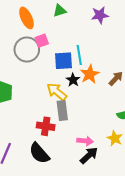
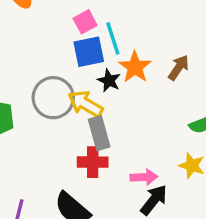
pink square: (42, 41) -> (85, 22), moved
gray circle: (27, 50) -> (53, 98), moved
red cross: (46, 126) -> (93, 162), moved

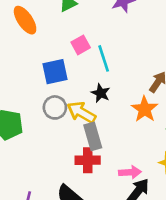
blue square: (89, 52) -> (55, 72), moved
orange star: (135, 67) -> (145, 109), moved
gray circle: (53, 98) -> (55, 107), size x0.7

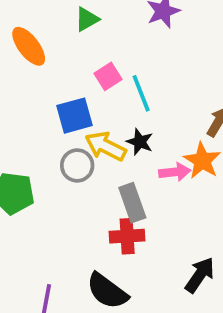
yellow arrow: (81, 112) -> (106, 146), moved
pink arrow: (130, 172) -> (175, 172), moved

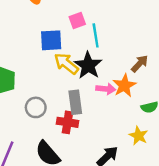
black star: (140, 142) -> (88, 65), size x1.6
gray circle: (77, 165) -> (36, 107), moved

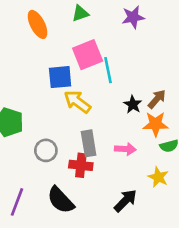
pink square: (77, 20) -> (88, 55), size x1.6
black star: (88, 65) -> (133, 104), moved, size x0.6
orange star: (124, 86) -> (156, 124), moved, turned 30
pink arrow: (106, 89) -> (125, 149), moved

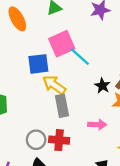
cyan line: (108, 70) -> (80, 57), turned -35
gray rectangle: (89, 143) -> (62, 106), moved
gray circle: (46, 150) -> (36, 140), moved

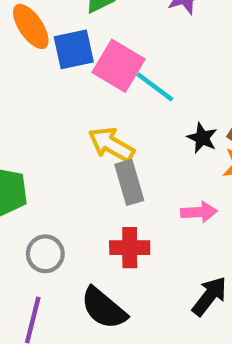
pink square: (62, 44) -> (119, 66), turned -30
blue square: (38, 64) -> (74, 49), moved
gray circle: (36, 140) -> (45, 254), moved

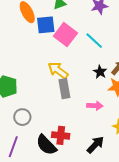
cyan line: (155, 87) -> (94, 41), moved
red cross: (130, 248) -> (61, 135), moved

